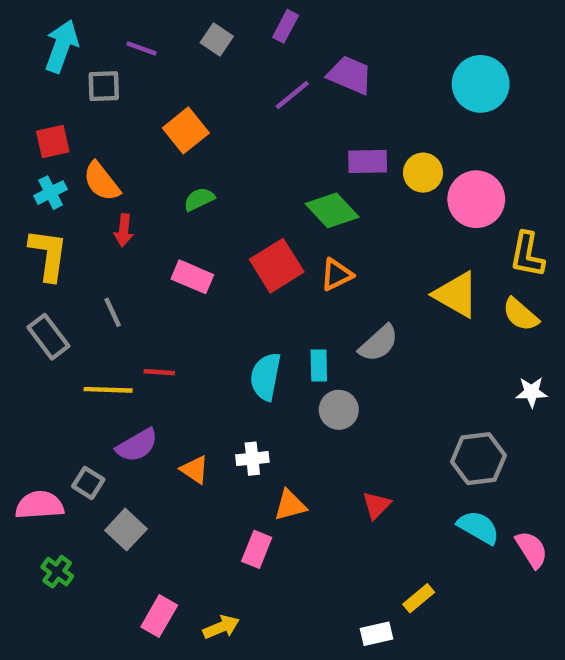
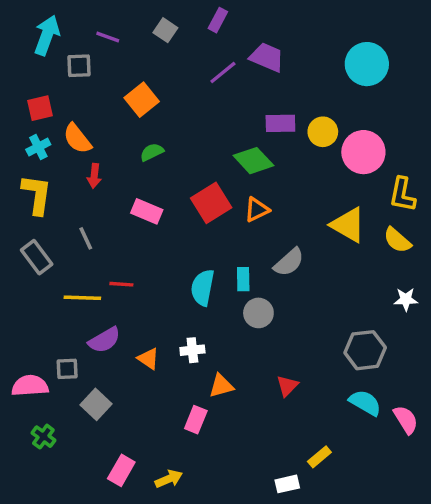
gray square: (88, 483) -> (67, 369), turned -35

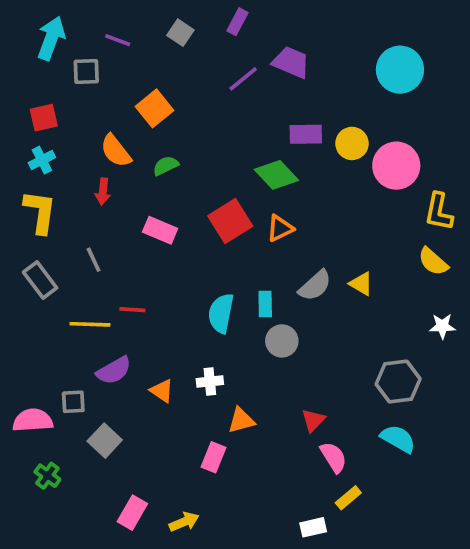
orange semicircle: (77, 139) -> (116, 151), moved
yellow triangle: (348, 225) -> (361, 284), moved, size x0.6
pink semicircle: (406, 420) -> (334, 457), moved

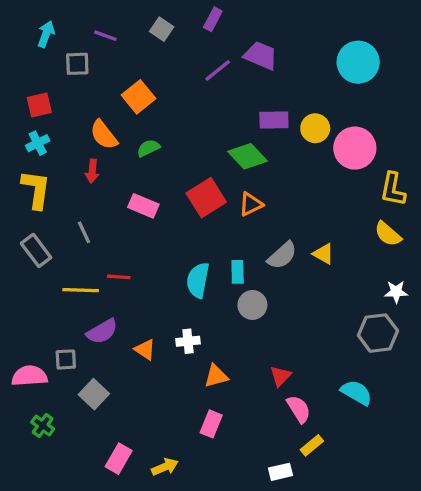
cyan arrow: (51, 38) -> (46, 34), size x0.7
gray hexagon: (398, 382) -> (378, 333), moved
pink rectangle: (214, 457) -> (211, 424), moved

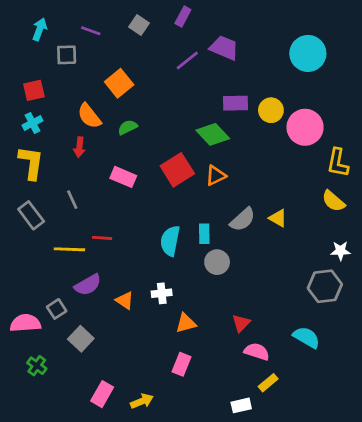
gray square: (66, 359) -> (57, 309), turned -30
pink semicircle: (299, 409) -> (257, 352), turned -40

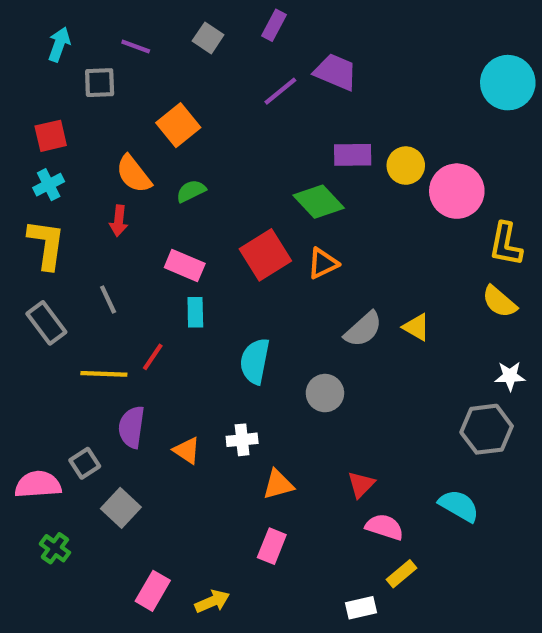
cyan circle: (308, 53) -> (508, 83), moved
cyan rectangle: (204, 234) -> (195, 312), moved
red line: (102, 238) -> (153, 357), turned -60
purple semicircle: (88, 285) -> (131, 427), turned 128

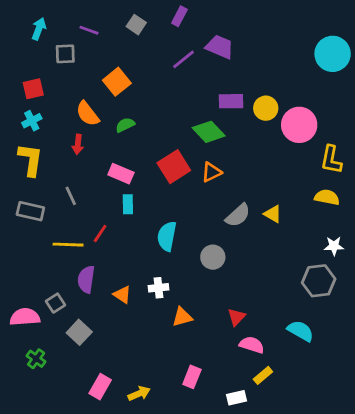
yellow semicircle: (499, 302) -> (327, 197), turned 150
gray rectangle: (46, 323) -> (30, 211), turned -40
pink rectangle: (272, 546) -> (192, 377), moved

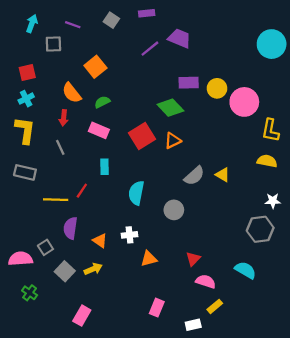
purple rectangle: (179, 16) -> (147, 13), turned 56
pink rectangle: (121, 174) -> (99, 130), moved
gray line: (71, 196) -> (60, 147), moved
yellow arrow: (139, 394) -> (93, 269), moved

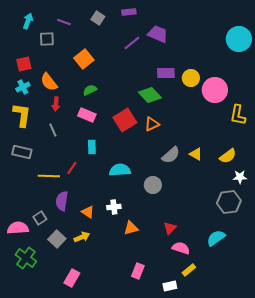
orange semicircle: (72, 93) -> (49, 82), moved
yellow semicircle: (267, 161) -> (228, 156), moved, turned 132
cyan semicircle: (136, 193) -> (120, 170), turned 75
cyan semicircle: (245, 270) -> (216, 238), turned -66
green cross: (30, 293) -> (26, 258), size x1.5

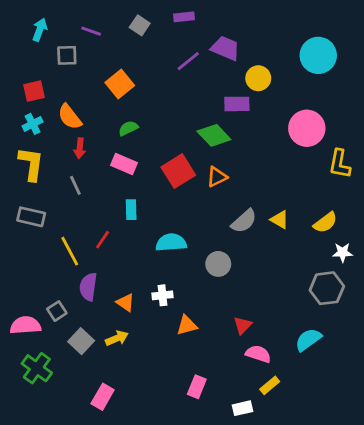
cyan circle: (239, 39) -> (318, 55), moved
yellow circle: (191, 78) -> (258, 78), moved
yellow line: (49, 176) -> (70, 251), turned 60

